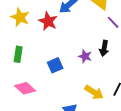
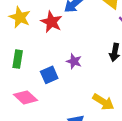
purple star: (85, 56) -> (74, 61), moved
blue square: (55, 65) -> (49, 75), moved

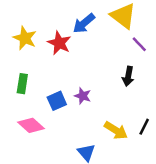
purple star: (74, 61) -> (83, 96), moved

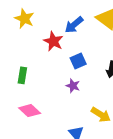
yellow star: (25, 38) -> (24, 19), moved
blue square: (57, 101) -> (78, 61), moved

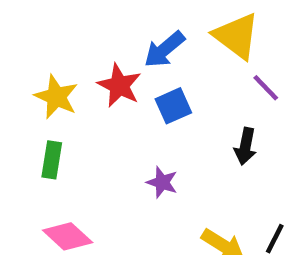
yellow star: (24, 19) -> (56, 97), moved
blue square: (78, 61) -> (173, 106), moved

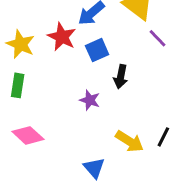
black arrow: (245, 146) -> (121, 77), moved

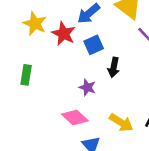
yellow star: (21, 44) -> (35, 24), moved
pink diamond: (28, 135) -> (75, 118), moved

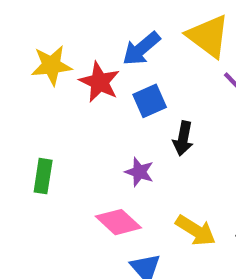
yellow star: (35, 24) -> (51, 65), turned -30
green rectangle: (26, 75) -> (43, 176), moved

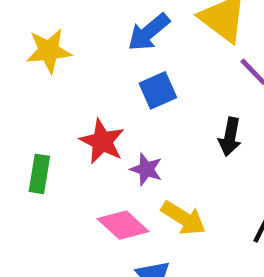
red star: (100, 82) -> (102, 141), moved
black arrow: (183, 138) -> (230, 137), moved
yellow arrow: (196, 230) -> (183, 218), moved

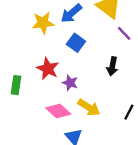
yellow star: (49, 51) -> (43, 23), moved
blue square: (158, 90) -> (76, 43), turned -30

